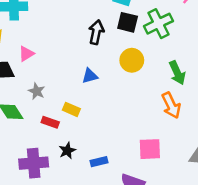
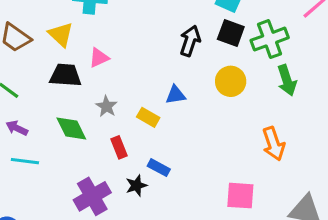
green arrow: (177, 73) -> (287, 80), moved
yellow rectangle: (71, 109) -> (148, 117), moved
red rectangle: (50, 122) -> (119, 147), turned 42
blue rectangle: (99, 162) -> (159, 168), moved, turned 35
purple cross: (34, 163) -> (92, 196), turned -32

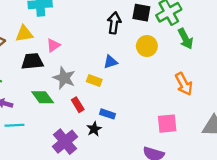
yellow triangle: (61, 35) -> (24, 34), turned -42
gray star: (106, 106) -> (64, 78), size x1.5

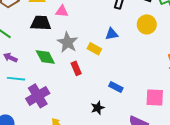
pink triangle: (53, 45) -> (62, 11), turned 32
blue rectangle: (108, 114) -> (116, 87), moved
black star: (94, 129) -> (98, 108), moved
purple cross: (65, 142) -> (38, 96), moved

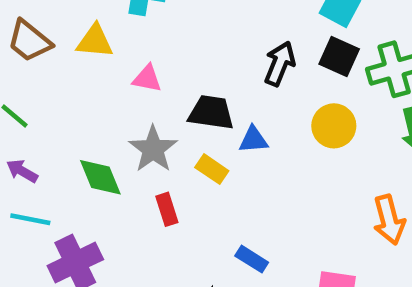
black trapezoid: (41, 23) -> (211, 113), moved

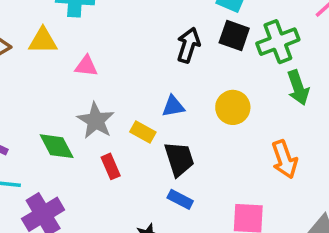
black trapezoid: (211, 113) -> (179, 159), moved, turned 69
yellow circle: (334, 126) -> (233, 107), moved

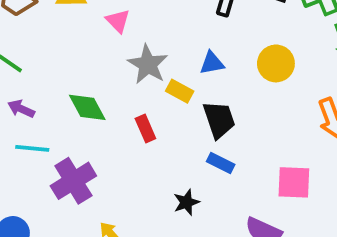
pink triangle: (86, 66) -> (118, 21), turned 40
gray star: (96, 121) -> (148, 64), moved

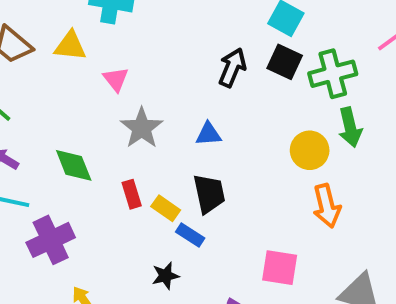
yellow circle: (276, 63) -> (310, 150), moved
yellow rectangle: (180, 91) -> (166, 208), moved
blue rectangle: (221, 163) -> (190, 235), moved

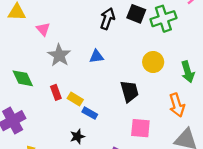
green arrow: (350, 127) -> (188, 72), moved
black trapezoid: (209, 194) -> (129, 91), moved
orange arrow: (327, 206) -> (177, 105), moved

